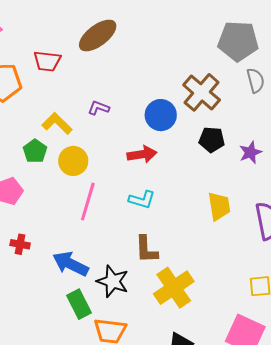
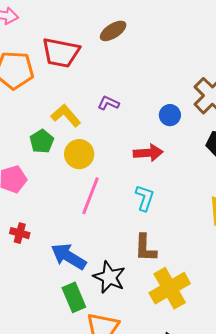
brown ellipse: (98, 35) -> (113, 31), size x0.7
red trapezoid: (47, 61) -> (61, 53), size x1.4
blue circle: (161, 115) -> (170, 115), size x0.7
cyan L-shape: (142, 200) -> (145, 198), turned -92

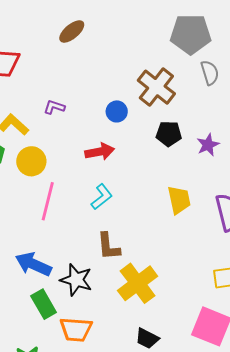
brown ellipse: (113, 31) -> (72, 31), moved
cyan L-shape: (145, 198) -> (102, 197), turned 40

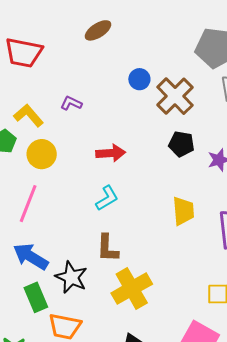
blue circle: (117, 111) -> (139, 79), moved
pink line: (48, 201) -> (28, 204), moved

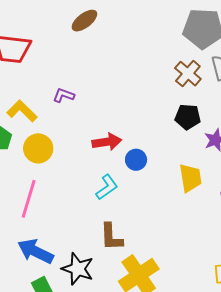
blue circle: (139, 79) -> (136, 160), moved
brown cross: (175, 96) -> (188, 74), moved, size x0.7
black pentagon: (181, 144) -> (188, 117), moved
yellow trapezoid: (183, 211) -> (190, 178), moved

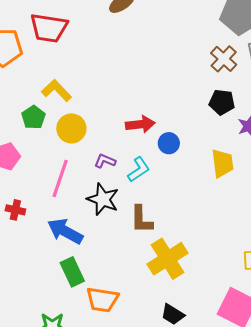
purple L-shape: (64, 95) -> (105, 161), moved
black star: (78, 269) -> (103, 199), moved

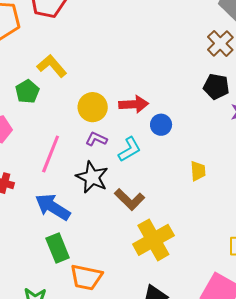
yellow circle: (71, 128) -> (93, 107), moved
yellow trapezoid: (222, 163) -> (198, 171), moved, size x0.7
brown L-shape: (141, 219) -> (130, 199), turned -48

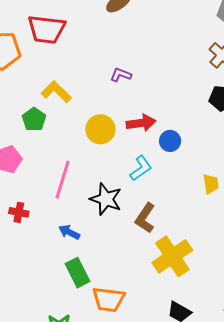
purple L-shape: (96, 139) -> (121, 75), moved
brown L-shape: (130, 199) -> (145, 218), turned 84
blue arrow: (53, 207) -> (69, 232), size x0.6

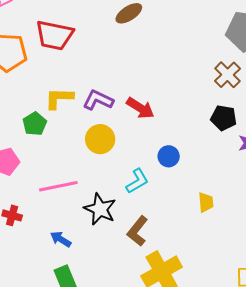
purple L-shape: (121, 75) -> (98, 100), moved, size x1.4
yellow L-shape: (56, 92) -> (59, 98), turned -48
red arrow: (141, 123) -> (140, 108), moved, turned 36
pink line: (63, 180) -> (58, 186), turned 57

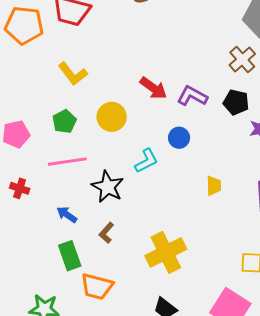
yellow L-shape: (59, 98) -> (73, 74), turned -132
purple L-shape: (98, 100) -> (192, 96), moved
green pentagon: (35, 124) -> (64, 122), moved
brown L-shape: (138, 231) -> (106, 233), moved, size x0.7

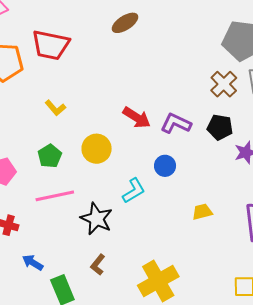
yellow L-shape: (73, 74) -> (55, 108), size x0.7
yellow trapezoid: (214, 186) -> (202, 212), turned -100
blue arrow: (67, 215) -> (33, 263), moved

